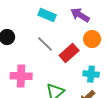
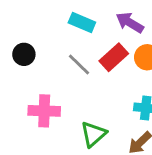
red rectangle: (69, 53) -> (114, 57), moved

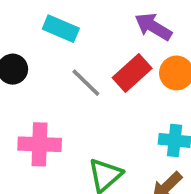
cyan rectangle: (82, 22) -> (61, 29), moved

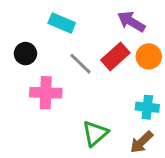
pink cross: (40, 144) -> (46, 93), moved

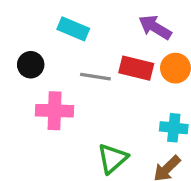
red rectangle: (115, 56) -> (136, 68), turned 56
gray line: (81, 64) -> (95, 77), turned -35

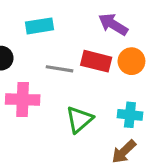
cyan rectangle: (73, 29) -> (39, 26), turned -32
green triangle: (112, 158) -> (79, 119), moved

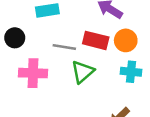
cyan cross: (130, 115) -> (131, 72), moved
green triangle: (79, 119) -> (83, 72), moved

